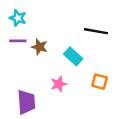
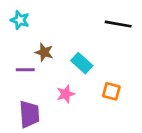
black line: (96, 31) -> (118, 24), moved
purple line: (18, 41) -> (25, 70), moved

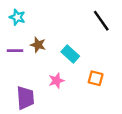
black line: (118, 24) -> (101, 21), turned 45
purple line: (25, 70) -> (15, 51), moved

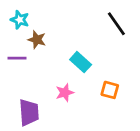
brown star: (38, 45) -> (37, 40), moved

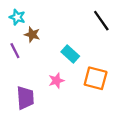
purple line: (17, 58) -> (15, 51), turned 63
orange square: (110, 90) -> (96, 78), size x1.5

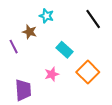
cyan star: (17, 17) -> (46, 16), moved
orange square: (96, 78) -> (88, 72), turned 30

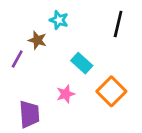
black line: (93, 19) -> (118, 24), turned 48
purple line: (14, 47) -> (17, 59), turned 56

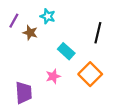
black line: (118, 24) -> (98, 33), moved
purple line: (17, 59) -> (14, 21), moved

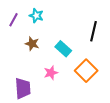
cyan star: (48, 16) -> (36, 16), moved
brown star: (30, 33) -> (32, 44), moved

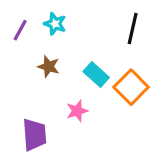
black line: (93, 31) -> (133, 28), moved
orange square: (86, 71) -> (131, 87), moved

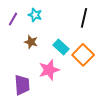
pink star: (77, 111) -> (49, 70), size x1.5

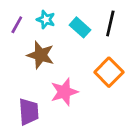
brown star: (31, 42) -> (41, 55), size x1.5
cyan rectangle: (61, 47) -> (80, 27), moved

